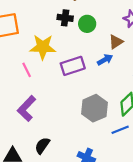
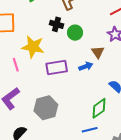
brown triangle: (116, 42) -> (98, 52), turned -40
gray hexagon: (95, 108) -> (46, 108), moved

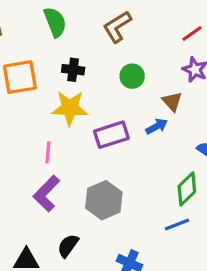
black cross: (57, 24) -> (73, 70), moved
pink line: (16, 65) -> (48, 152), moved, turned 32

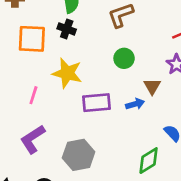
black cross: (73, 70) -> (67, 29), moved
pink line: (48, 152) -> (33, 95), moved

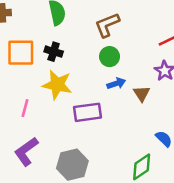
black cross: (67, 29) -> (54, 52), moved
green circle: (124, 58) -> (109, 57), moved
blue arrow: (135, 104) -> (116, 83), moved

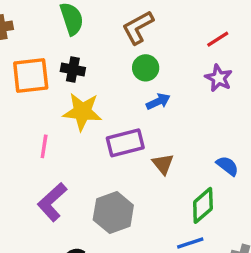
brown triangle: (142, 94) -> (163, 164), moved

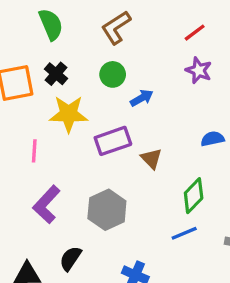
green circle: (146, 68) -> (113, 74), moved
black cross: (73, 70) -> (56, 74), turned 35
blue semicircle: (227, 166) -> (213, 139), moved, turned -45

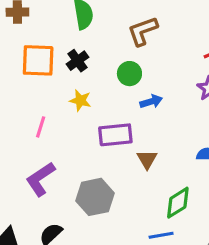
yellow star: (69, 114) -> (80, 100), size x0.6

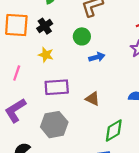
purple rectangle: (115, 135) -> (57, 87), moved
brown triangle: (147, 159) -> (93, 99), turned -35

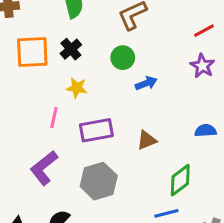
pink line: (17, 73) -> (54, 118), moved
brown triangle: (93, 99) -> (147, 140), turned -42

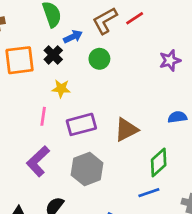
red line: (204, 31) -> (135, 18), moved
purple star: (202, 66) -> (170, 60), turned 30
blue arrow: (146, 83) -> (73, 37), moved
brown triangle: (147, 140) -> (126, 130), size x1.4

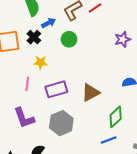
purple L-shape: (38, 161) -> (24, 118), turned -65

